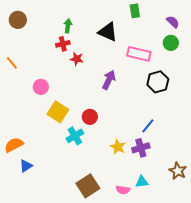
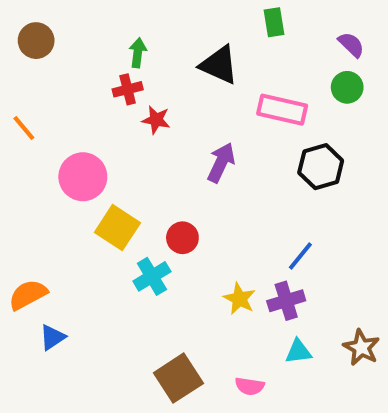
pink circle: (41, 87) -> (83, 177), size x1.5
cyan triangle: (142, 182) -> (298, 352), moved

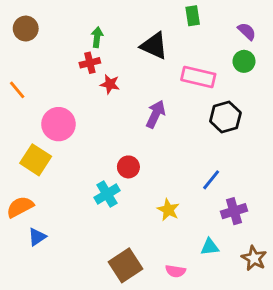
yellow square: (117, 228) -> (36, 160), moved
purple cross: (286, 301) -> (234, 211), moved
brown star: (361, 348) -> (254, 258), moved

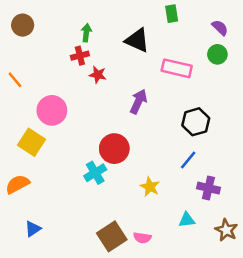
black hexagon: (225, 117) -> (196, 122), moved
red circle: (128, 167) -> (114, 149), size x1.5
purple cross: (234, 211) -> (208, 188), turned 30
blue triangle: (37, 237) -> (33, 229), moved
pink semicircle: (175, 271) -> (142, 238), moved

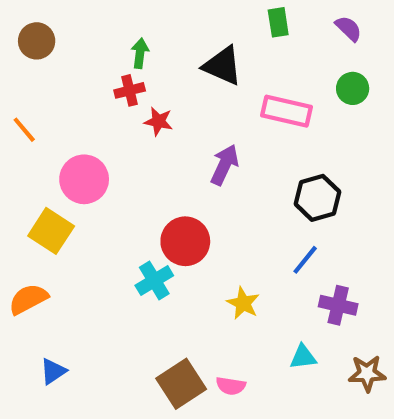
purple semicircle: (220, 28) -> (348, 29), moved
brown star: (226, 230) -> (367, 373), turned -30

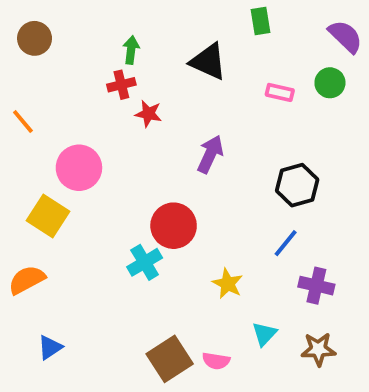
purple semicircle: (348, 29) -> (345, 36), moved, size x1.4
pink rectangle: (286, 111) -> (280, 92), moved, size x0.6
cyan triangle: (303, 357) -> (264, 334), moved, turned -40
brown star: (367, 373) -> (318, 349), moved

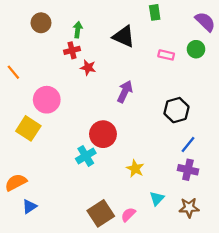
brown circle: (35, 38) -> (41, 23), moved
blue line: (286, 243) -> (188, 144), moved
orange semicircle: (27, 280) -> (16, 182), moved
pink semicircle: (216, 361) -> (128, 215), turned 126

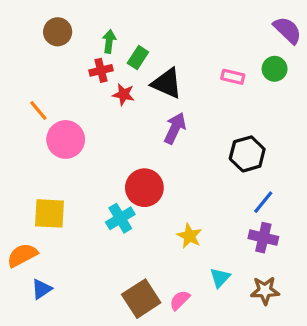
green rectangle: (155, 12) -> (138, 58), moved, turned 42
black triangle: (124, 37) -> (167, 83), moved
orange line: (13, 72) -> (38, 111), moved
yellow square: (28, 128) -> (50, 213), moved, turned -30

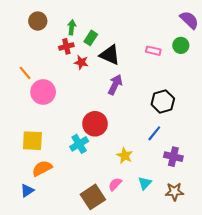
blue line: (263, 202) -> (154, 133), moved
orange semicircle: (22, 255) -> (42, 168), moved
pink semicircle: (180, 300) -> (115, 184), moved

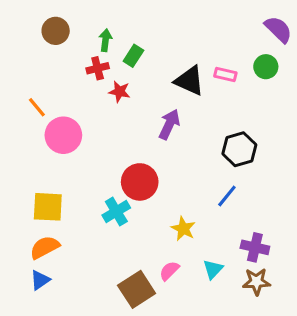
black triangle: (110, 55) -> (190, 81), moved
purple cross: (173, 157) -> (255, 247), moved
orange semicircle: (42, 168) -> (45, 247), moved

